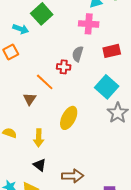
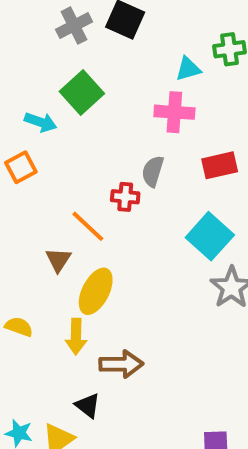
yellow ellipse: (69, 118) -> (96, 291), moved
black triangle: (40, 165) -> (88, 405), moved
brown arrow: (73, 176) -> (121, 364), moved

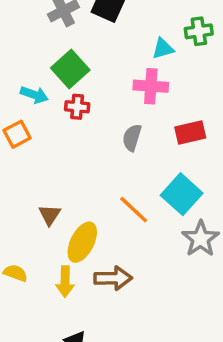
red cross: (125, 197) -> (77, 107), moved
orange line: (88, 226) -> (134, 210), moved
brown arrow: (121, 364) -> (113, 278), moved

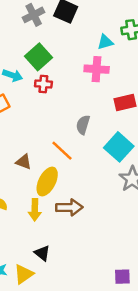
gray semicircle: (132, 138) -> (83, 125), moved
orange line: (134, 210) -> (62, 151), moved
brown triangle: (50, 215) -> (24, 162), turned -42

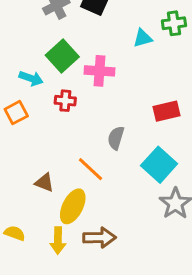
pink cross: (97, 69) -> (100, 71), moved
red cross: (43, 84) -> (65, 101), moved

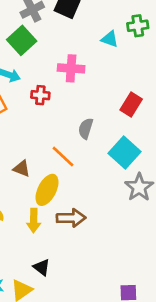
cyan triangle: (143, 38) -> (110, 39), turned 36
green square: (62, 56) -> (22, 40), moved
red rectangle: (167, 111) -> (131, 104), turned -45

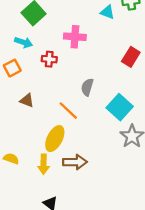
red rectangle: (131, 104) -> (131, 57), moved
brown triangle: (22, 169) -> (27, 100), moved

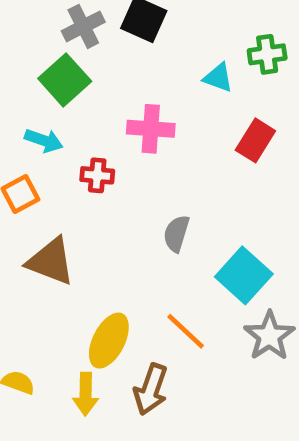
red rectangle: (131, 57) -> (255, 140), moved
brown triangle: (27, 100) -> (51, 261), size x1.6
orange line: (68, 111) -> (186, 331), moved
brown arrow: (75, 162) -> (151, 389), turned 110

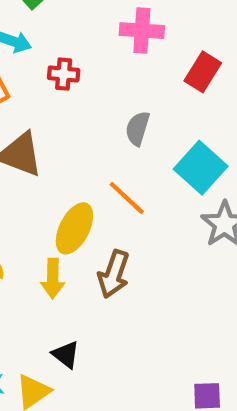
pink cross: (151, 129) -> (142, 31), moved
red rectangle: (255, 140) -> (203, 72), moved
orange line: (186, 331) -> (127, 198), moved

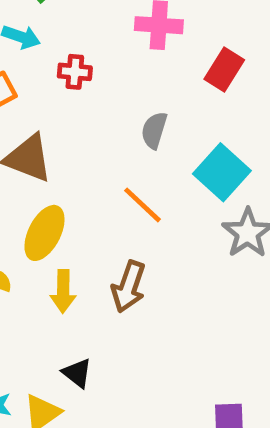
yellow ellipse: (74, 228) -> (44, 233), moved

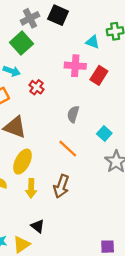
red rectangle: (224, 70) -> (99, 75), moved
red cross: (75, 72) -> (37, 87), turned 32
cyan square: (222, 172) -> (104, 134), size x0.6

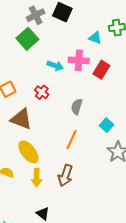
cyan arrow: (12, 71) -> (55, 66), moved
red cross: (37, 87) -> (42, 92), moved
orange line: (68, 149) -> (72, 140), turned 72
yellow ellipse: (23, 162) -> (28, 152), turned -65

